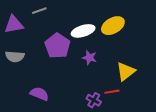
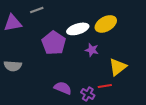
gray semicircle: (15, 56) -> (13, 66), moved
purple star: (89, 58) -> (92, 50), moved
purple semicircle: (39, 94) -> (63, 88), moved

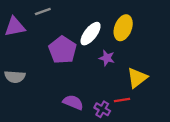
yellow ellipse: (106, 24) -> (123, 28), turned -40
white ellipse: (78, 29) -> (91, 34), turned -35

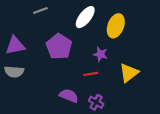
purple triangle: (15, 27) -> (15, 45), moved
white ellipse: (91, 34) -> (85, 17), moved
red line: (122, 100) -> (91, 74), moved

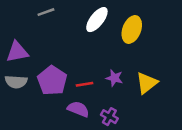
purple pentagon: (59, 47) -> (52, 81), moved
purple star: (100, 54) -> (114, 78), moved
red line: (91, 74) -> (84, 84), moved

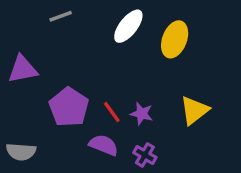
purple star: (114, 78) -> (142, 114), moved
gray semicircle: (16, 82) -> (21, 152), moved
red line: (84, 84) -> (112, 112), turned 63

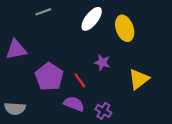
yellow ellipse: (175, 39) -> (125, 28), turned -40
purple star: (142, 114) -> (102, 63), moved

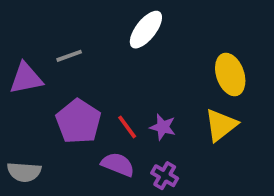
gray line: (43, 12) -> (69, 56), moved
yellow ellipse: (125, 28) -> (230, 75), moved
purple star: (102, 63) -> (163, 127), moved

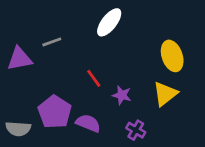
purple pentagon: (78, 121) -> (55, 112), moved
red line: (127, 127) -> (94, 78), moved
purple cross: (165, 176) -> (136, 130), moved

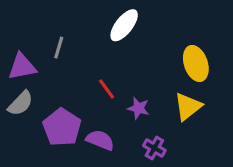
gray line: (52, 42) -> (59, 48), turned -54
gray semicircle: (18, 129) -> (20, 103), moved, turned -50

